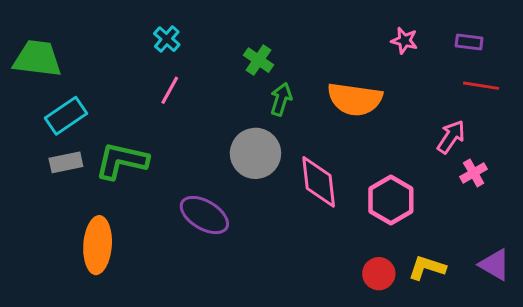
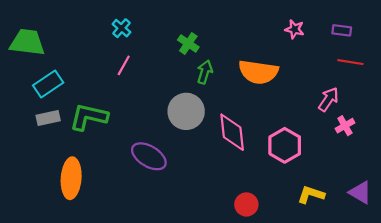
red circle: (379, 274) -> (246, 204), moved

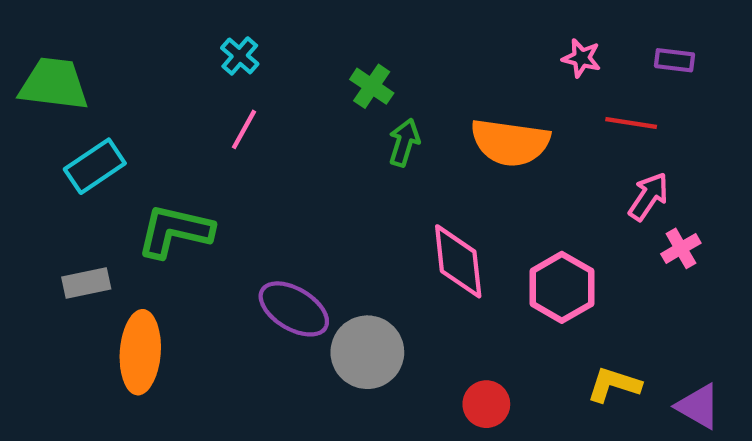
red line: (350, 62) -> (631, 123), moved
gray circle: (186, 111) -> (367, 352), moved
gray rectangle: (48, 118) -> (86, 283), moved
purple triangle: (360, 192) -> (698, 406), moved

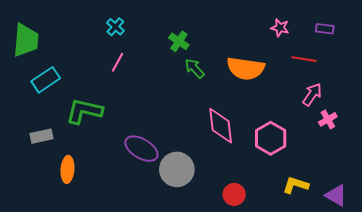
green trapezoid: (54, 84) -> (26, 40), turned 88
green arrow: (404, 142) -> (195, 68), turned -60
orange ellipse: (140, 352) -> (67, 169), size x0.7

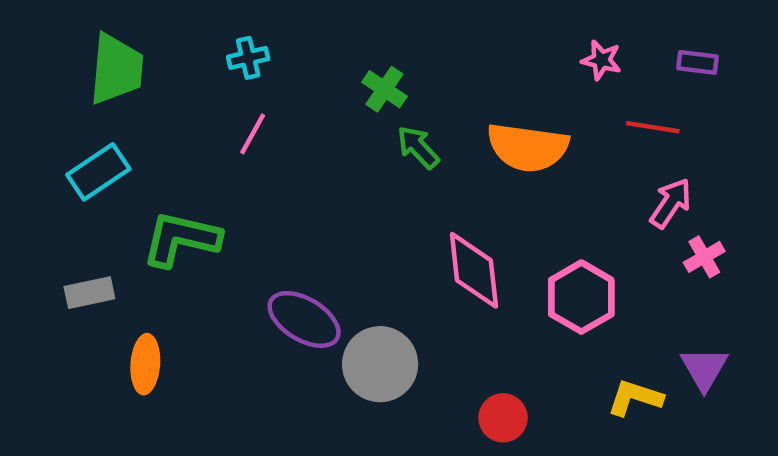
cyan cross: (115, 27) -> (248, 58), turned 36
green trapezoid: (26, 40) -> (116, 69), moved
purple triangle: (336, 195) -> (704, 369), moved, turned 30

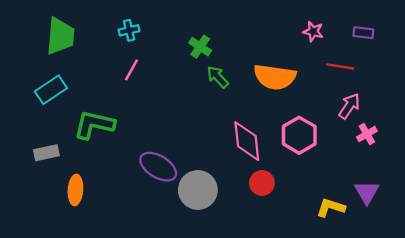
pink hexagon: (581, 297) -> (299, 135), moved
red circle: (503, 418) -> (262, 183), moved

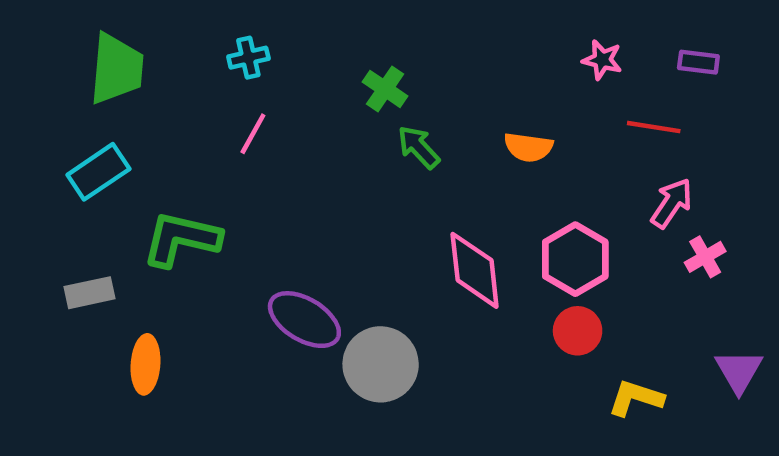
orange semicircle: (275, 77) -> (528, 147), size x0.6
red circle: (262, 183) -> (578, 331), moved
purple triangle: (367, 192) -> (739, 371), moved

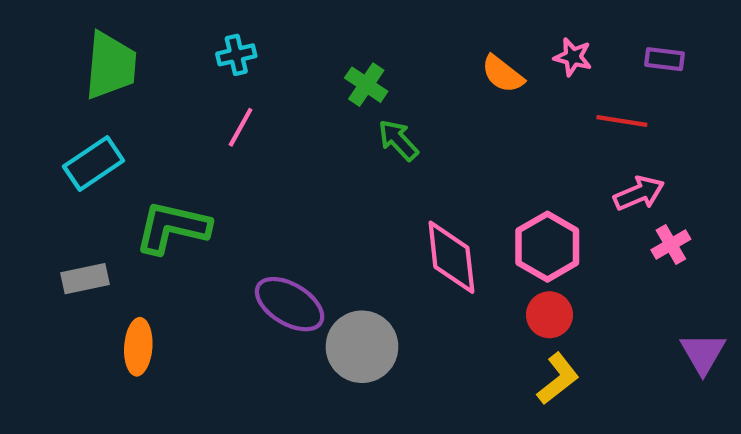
orange semicircle: (528, 147) -> (503, 74), moved, turned 30
pink arrow: (672, 203) -> (639, 193), turned 33
yellow L-shape: (636, 398) -> (558, 379), moved, turned 124

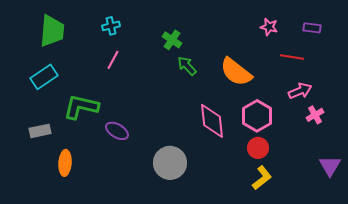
orange semicircle: (503, 74) -> (236, 72), moved, size x1.6
purple ellipse: (290, 304) -> (117, 131), moved, size x0.7

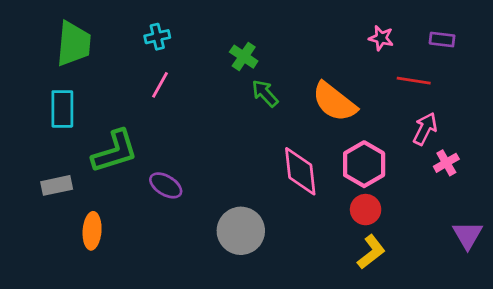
cyan rectangle: (44, 77) -> (62, 109), turned -56
pink arrow: (300, 91) -> (425, 129), turned -40
green L-shape: (81, 107) -> (115, 151), turned 150

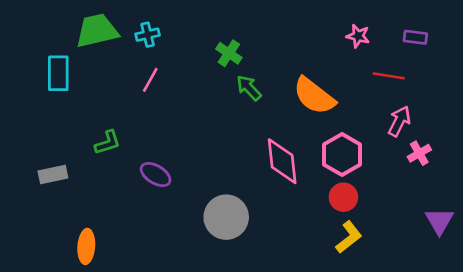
green trapezoid: (74, 44) -> (97, 31), moved, turned -108
cyan rectangle: (62, 109) -> (58, 73), moved
green L-shape: (115, 151) -> (108, 143), size x0.6
orange ellipse: (92, 231) -> (86, 246), moved

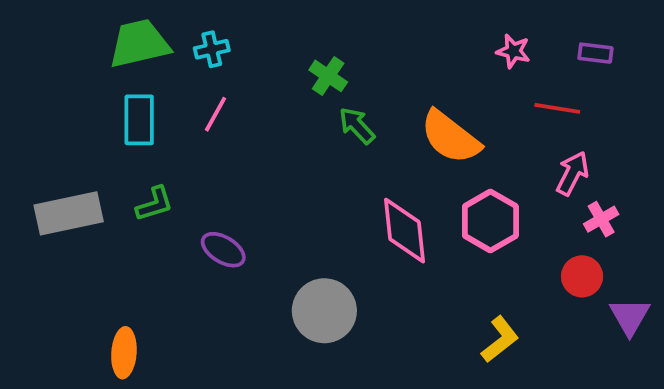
cyan rectangle: (58, 73) -> (139, 120), moved
gray rectangle: (53, 175) -> (69, 213), moved, size x1.6
red circle: (343, 197) -> (582, 276), moved

